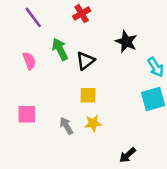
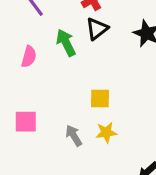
pink semicircle: (29, 61) -> (29, 57), turned 36
black triangle: (85, 61) -> (97, 29), moved

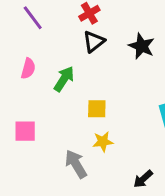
green arrow: (66, 43) -> (64, 79), moved, turned 60
gray arrow: (74, 136) -> (76, 164), moved, size x1.4

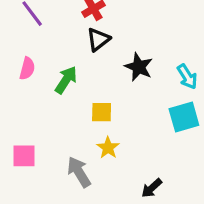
black star: (142, 46) -> (139, 67), moved
pink square: (25, 131) -> (24, 156), moved
yellow star: (103, 142) -> (108, 148), turned -30

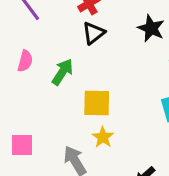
black star: (139, 67) -> (151, 28), moved
yellow square: (102, 112) -> (97, 103), size x1.4

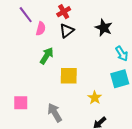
pink semicircle: (25, 61) -> (41, 29), moved
yellow star: (103, 137) -> (95, 98), moved

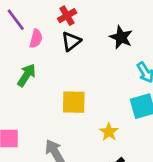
green arrow: (47, 56) -> (27, 75), moved

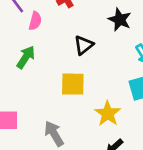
black triangle: (71, 41) -> (84, 45), moved
yellow star: (109, 132) -> (108, 114), size x1.4

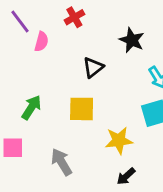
green arrow: (26, 57) -> (31, 108), moved
yellow star: (108, 114) -> (119, 140), turned 30

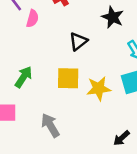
yellow star: (119, 140) -> (99, 88), moved
black arrow: (126, 176) -> (122, 138), moved

